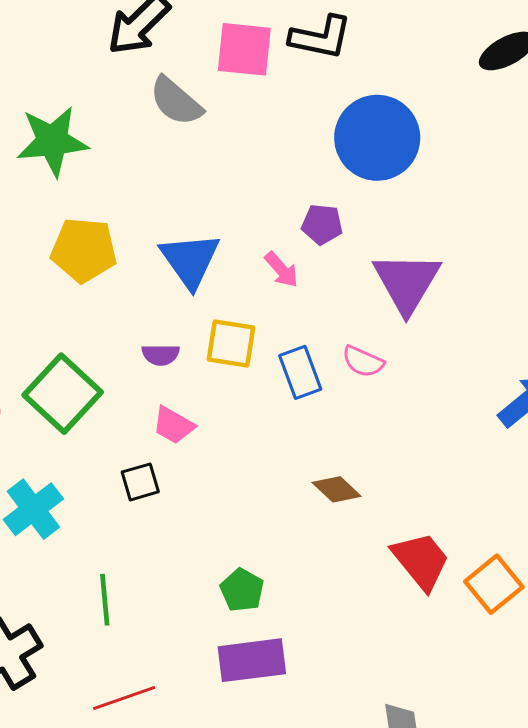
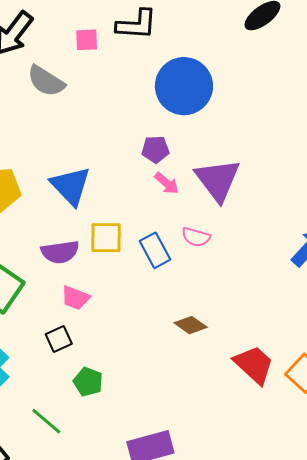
pink square: (244, 49) -> (87, 40), size x0.6
pink arrow: (281, 270) -> (167, 183), moved
purple semicircle: (161, 355) -> (60, 252), size x1.5
green pentagon: (242, 590) -> (88, 382), moved
green line: (105, 600) -> (46, 421), turned -36

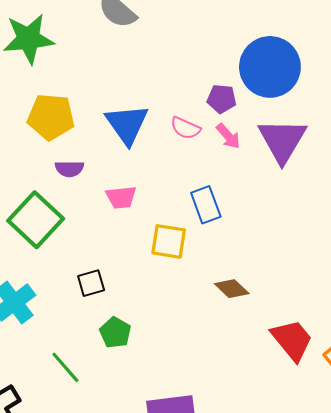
blue circle: (184, 86) -> (270, 67), moved
pink semicircle: (196, 237) -> (185, 128), moved
yellow square: (106, 238) -> (169, 241), moved
purple semicircle: (60, 252) -> (69, 169), moved, size x0.7
pink trapezoid: (75, 298) -> (121, 197), moved, turned -36

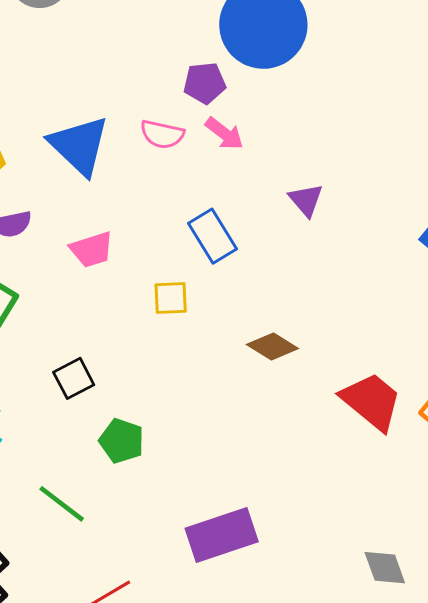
purple triangle: (282, 140) -> (306, 200), moved, size x0.5
yellow square: (169, 241) -> (171, 298), size x0.7

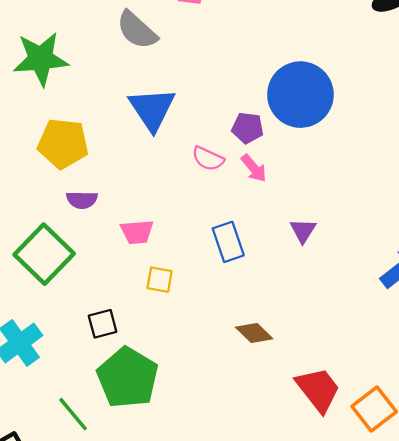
blue triangle: (79, 145) -> (152, 109), moved
yellow square: (171, 298) -> (160, 280), moved
green pentagon: (122, 441) -> (128, 378), size x1.8

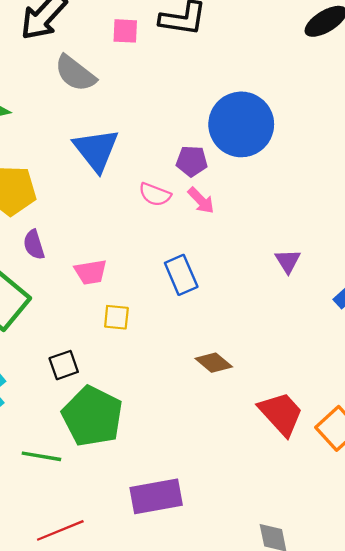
purple semicircle: (82, 200) -> (34, 245), turned 76
purple triangle: (303, 231) -> (288, 261), moved
green line: (73, 414) -> (41, 456), turned -36

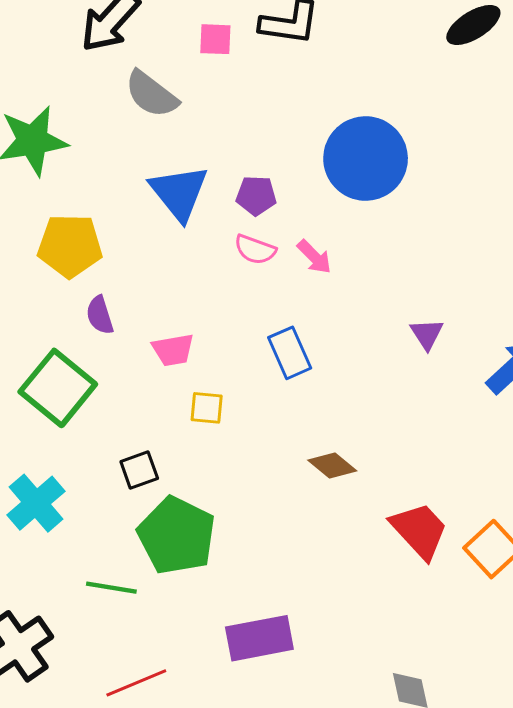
purple pentagon: (192, 161) -> (256, 196), moved

